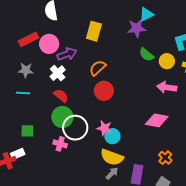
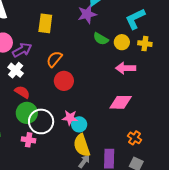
yellow semicircle: (112, 157) -> (82, 145), turned 60

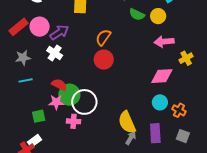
yellow cross: (145, 44) -> (186, 58), moved, turned -32
orange semicircle: (54, 59) -> (103, 37), moved
red semicircle: (22, 92) -> (59, 85), moved
pink star: (70, 118) -> (56, 102), moved
cyan circle: (79, 124) -> (160, 102), moved

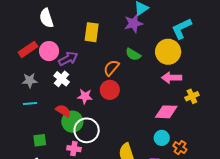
green semicircle: (137, 14) -> (133, 54), moved
yellow circle: (158, 16) -> (168, 52), size x1.6
pink star: (56, 102) -> (85, 96), moved

